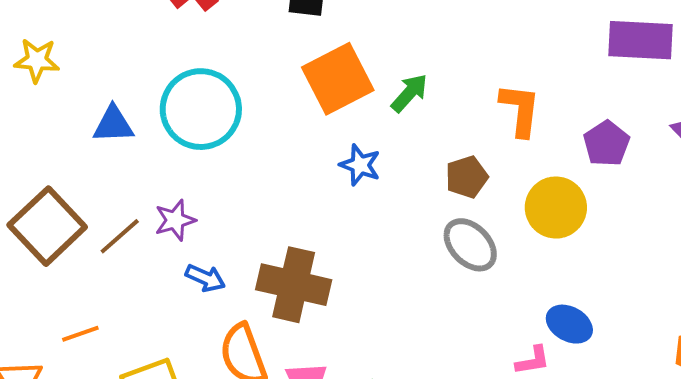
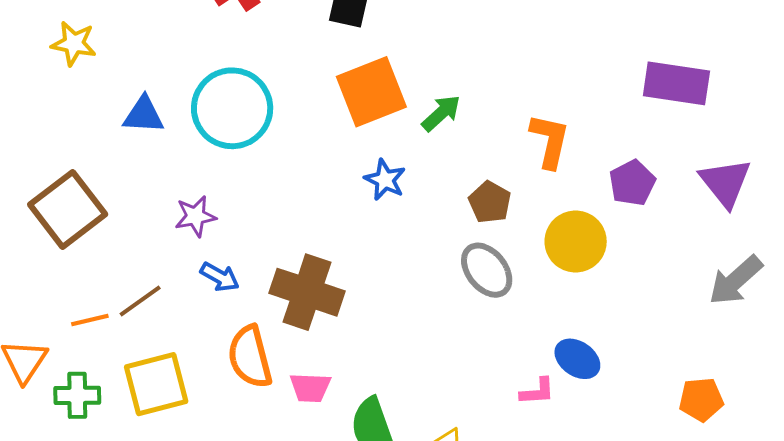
brown pentagon: (467, 177) -> (490, 202), turned -30
brown line: (120, 236) -> (140, 301), moved

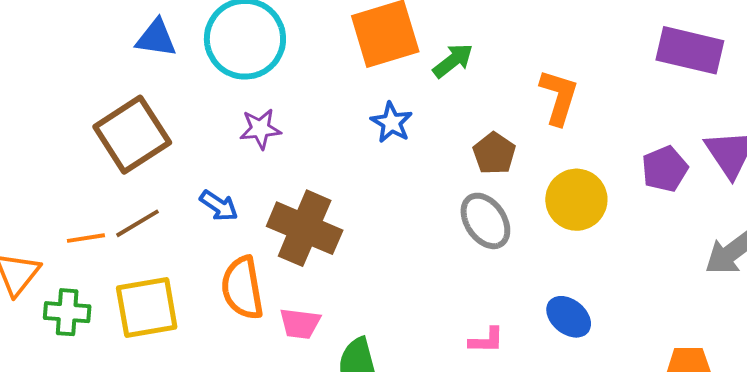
purple pentagon: (632, 183) -> (665, 169), moved
brown square: (68, 209) -> (132, 135), moved
purple star: (195, 216) -> (260, 129), moved
pink L-shape: (537, 391) -> (486, 340), moved

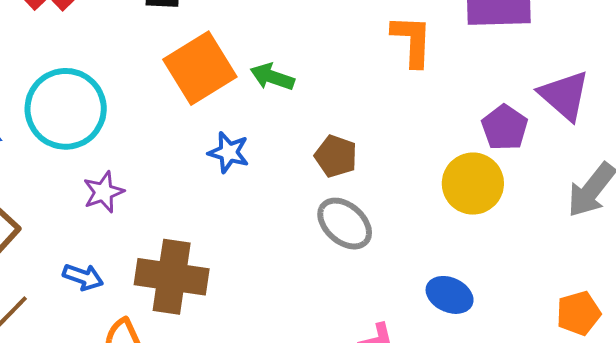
green arrow: (453, 61) -> (272, 77), turned -108
orange L-shape: (559, 97) -> (412, 41), moved
yellow circle: (576, 200) -> (473, 184), moved

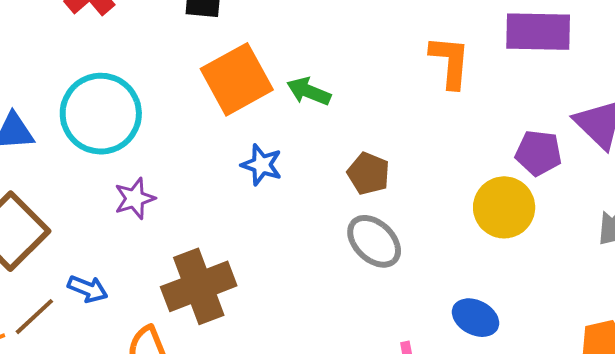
purple pentagon: (505, 127) -> (538, 153), turned -30
blue arrow: (83, 277) -> (88, 289), moved
brown cross: (172, 277) -> (199, 286), turned -32

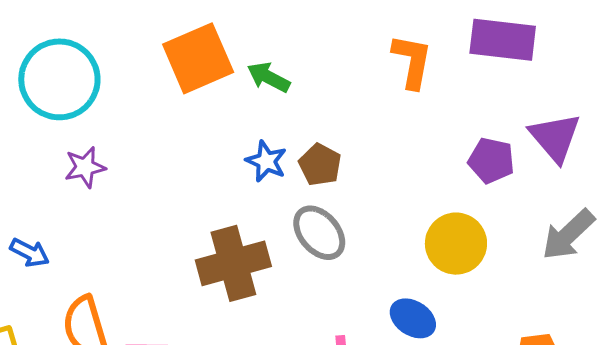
blue star: (262, 165) -> (266, 161), moved
yellow circle: (504, 207) -> (456, 244), moved
brown cross: (199, 286) -> (233, 263), moved

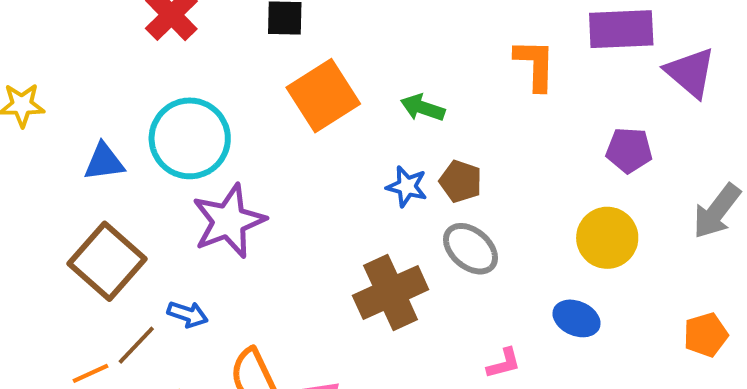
green arrow: (269, 77) -> (423, 108), moved
purple triangle: (555, 137) -> (690, 73), moved
purple star: (85, 167) -> (229, 221), size x1.8

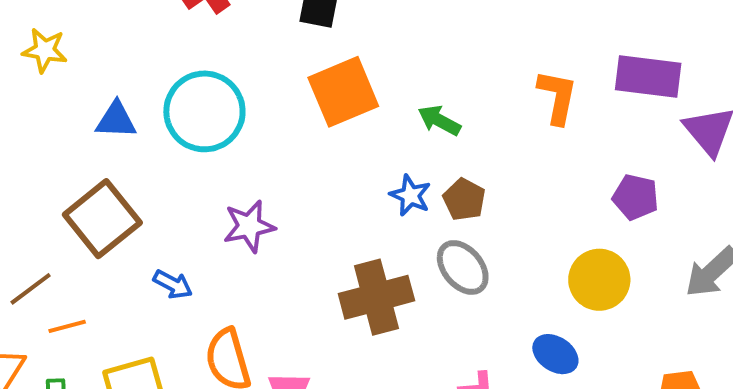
purple star: (229, 221) -> (249, 226), moved, size x0.7
brown line: (136, 345) -> (31, 289), moved

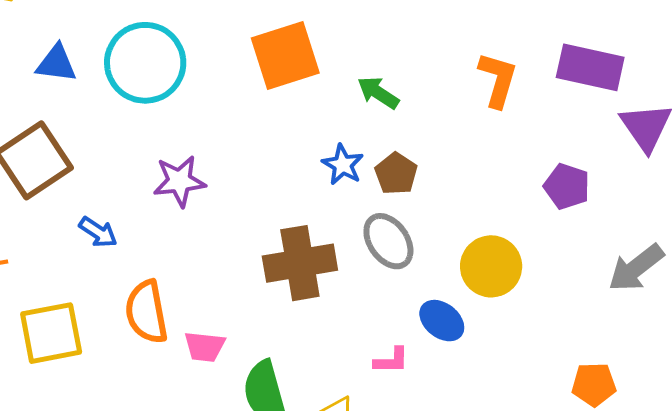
yellow circle: (599, 280) -> (491, 266), moved
blue ellipse: (555, 354) -> (442, 321), moved

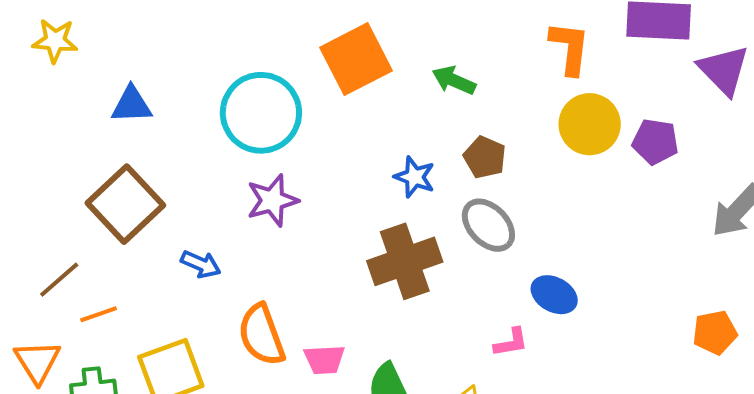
cyan circle: (145, 63) -> (261, 113), moved
blue star: (343, 165) -> (415, 177), moved
yellow circle: (491, 266) -> (590, 124), moved

